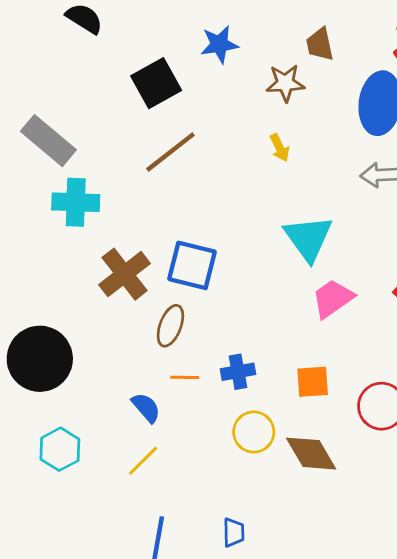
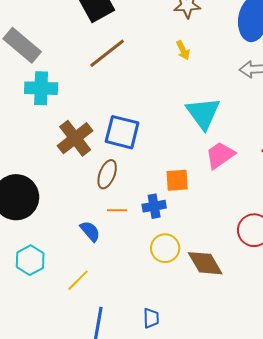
orange square: (313, 382) -> (177, 180), moved
yellow line: (143, 461) -> (78, 280), moved

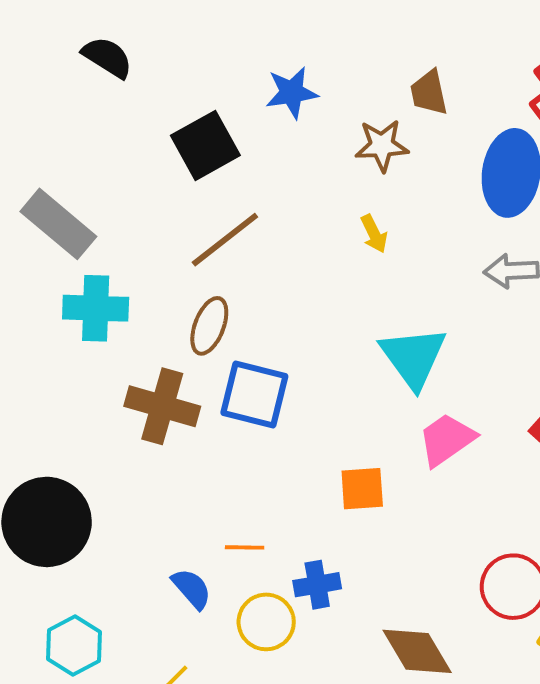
brown cross: (75, 138) -> (162, 406), turned -36
brown ellipse: (107, 174) -> (209, 326), moved
blue cross: (154, 206) -> (317, 585), moved
yellow circle: (165, 248) -> (266, 622), moved

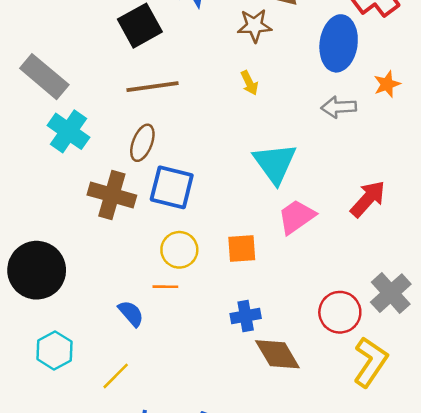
brown line: (225, 240) -> (153, 87), turned 30
cyan cross: (96, 308) -> (68, 131), turned 33
blue cross: (317, 585) -> (246, 316), moved
yellow circle: (266, 622) -> (179, 250), moved

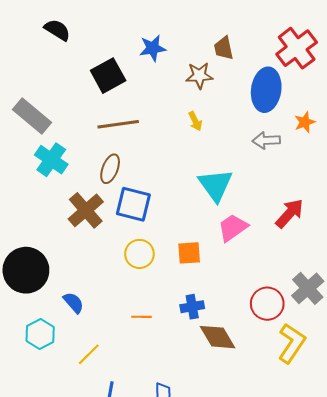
brown cross: (112, 195) -> (86, 210), turned 33
orange line: (165, 287) -> (142, 317), moved
blue semicircle: (131, 313) -> (74, 303), moved

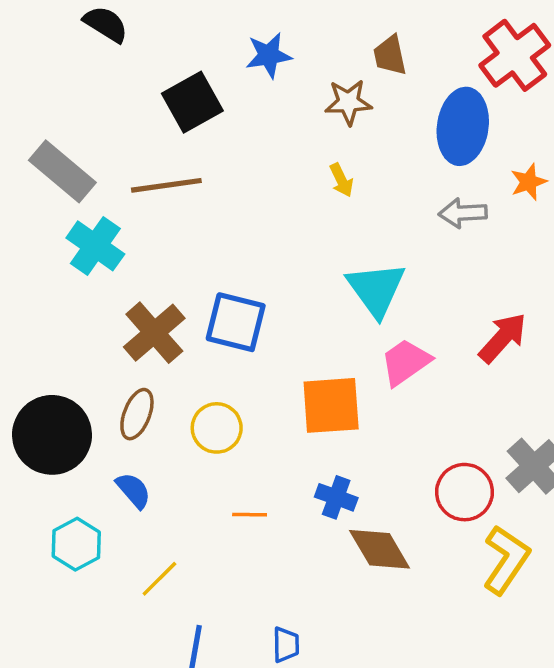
brown line: (118, 124) -> (166, 185), moved
brown ellipse: (110, 169) -> (137, 414), moved
orange square: (189, 253) -> (331, 405), size x1.5
yellow circle: (139, 254) -> (217, 428), moved
blue cross: (192, 307) -> (336, 497), turned 30

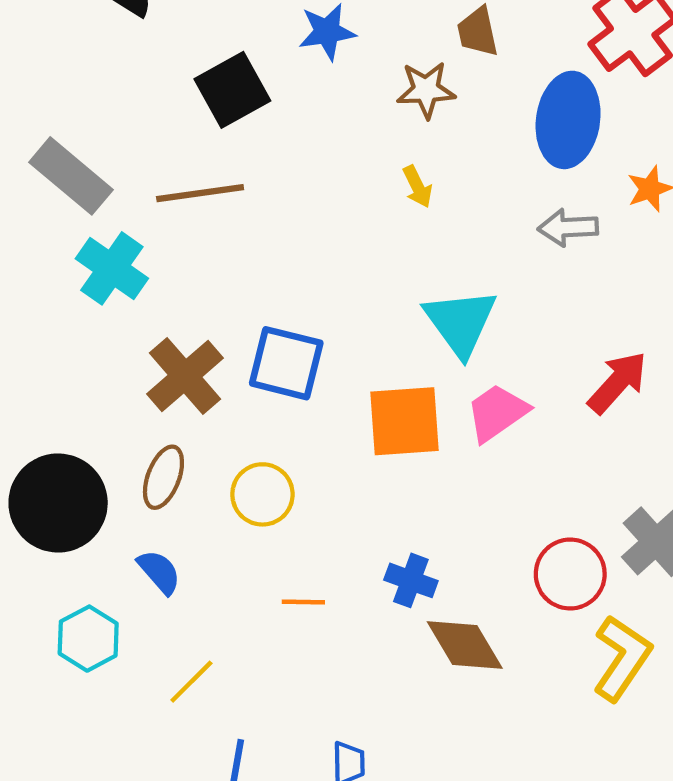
orange square: (331, 405) -> (405, 421), moved

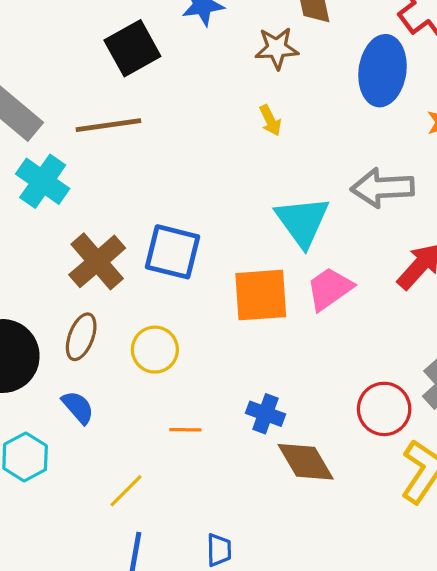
gray arrow: (568, 228) -> (383, 188), moved, size x1.4
yellow line: (191, 682) -> (126, 491), moved

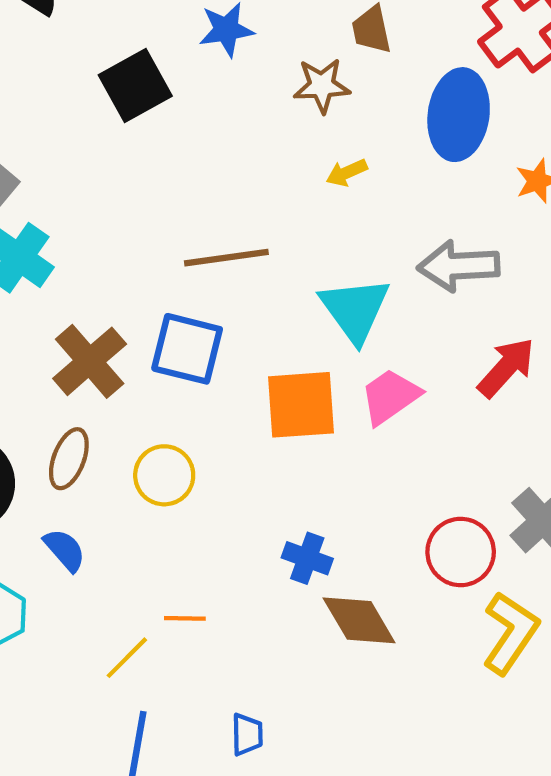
yellow arrow: (270, 120) -> (347, 173), moved, turned 92
brown line: (108, 125) -> (226, 258), moved
orange line: (185, 430) -> (185, 618), moved

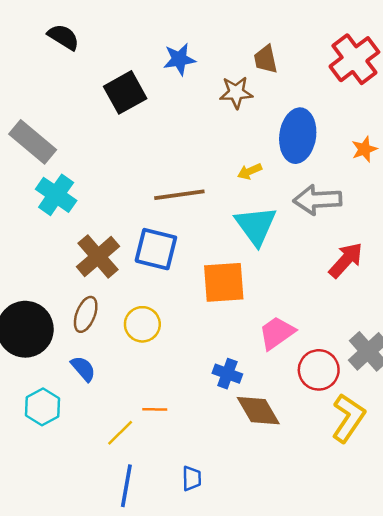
blue ellipse: (459, 115) -> (298, 136), moved
yellow arrow: (347, 173) -> (250, 171), moved
pink trapezoid: (390, 397) -> (277, 333), moved

